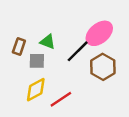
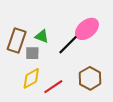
brown rectangle: (19, 47) -> (17, 40), size x1.6
brown hexagon: (103, 67) -> (90, 78), moved

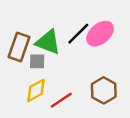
green triangle: (42, 36) -> (48, 42), size x1.6
black line: (68, 45) -> (78, 34), moved

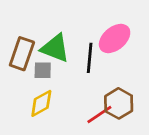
black line: (78, 34) -> (90, 58), moved, turned -40
red line: (61, 100) -> (99, 114), moved

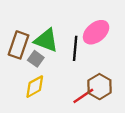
gray square: (43, 70) -> (36, 59), turned 35

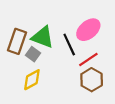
black line: (75, 48) -> (69, 45), turned -30
red line: (83, 96) -> (88, 59), moved

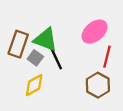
black line: (69, 45) -> (56, 58), moved
red line: (88, 59) -> (107, 57), moved, turned -42

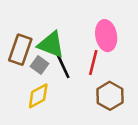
pink ellipse: (94, 32) -> (106, 36), turned -60
red line: (107, 57) -> (93, 62), moved

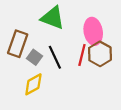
green triangle: (51, 45) -> (53, 18), moved
brown hexagon: (110, 96) -> (100, 54), moved

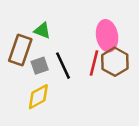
green triangle: (53, 18) -> (42, 31), moved, size x0.6
gray square: (35, 57) -> (40, 66), turned 35

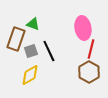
brown hexagon: (115, 62) -> (89, 72), moved
red line: (94, 63) -> (91, 49), moved

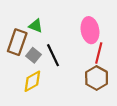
gray square: (31, 51) -> (33, 55), turned -32

